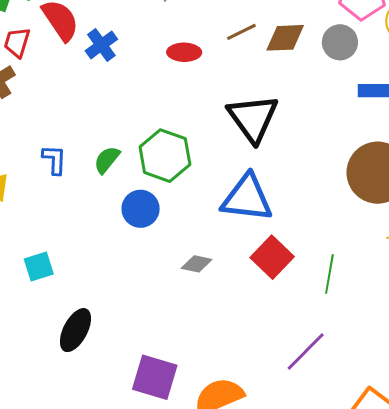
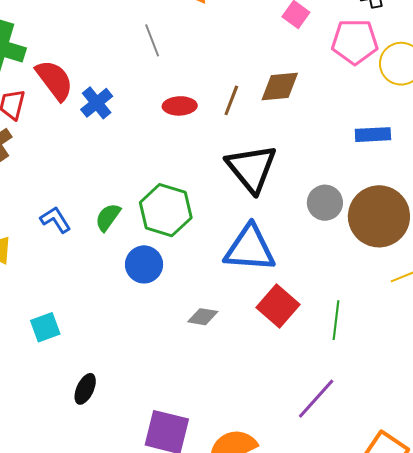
brown line: (241, 32) -> (231, 100), moved, turned -40
gray circle: (340, 42) -> (325, 203), moved
blue L-shape: (54, 160) -> (56, 220), turned -32
black ellipse: (75, 330) -> (85, 389), size x0.7

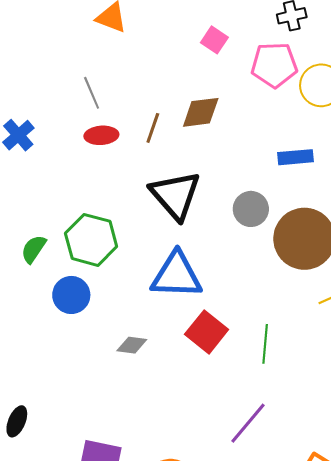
gray line: (152, 40) -> (92, 93), moved
gray circle: (325, 203) -> (251, 209), moved

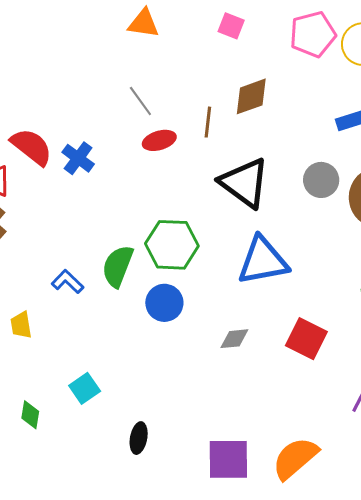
pink square: (214, 40) -> (231, 26), moved
green semicircle: (34, 249) -> (118, 266), size x1.4
red square: (207, 332) -> (306, 339), moved

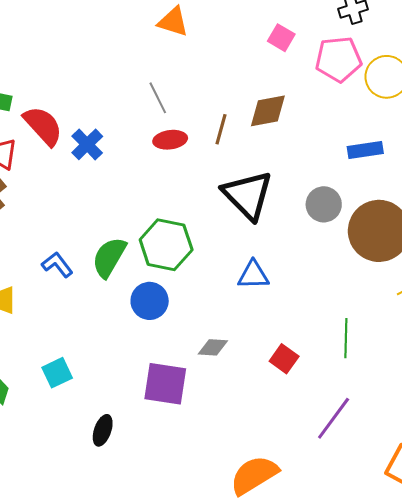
pink square: (231, 26) -> (281, 38), moved
blue triangle: (263, 261) -> (253, 275), size x0.6
red square: (306, 339) -> (284, 359), size x0.7
purple square: (228, 459) -> (165, 384), moved

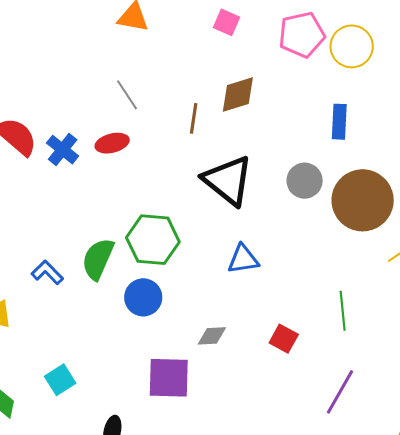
pink square: (281, 38) -> (227, 22), moved
red ellipse: (170, 140) -> (112, 143), moved
blue rectangle: (365, 150) -> (339, 122), turned -72

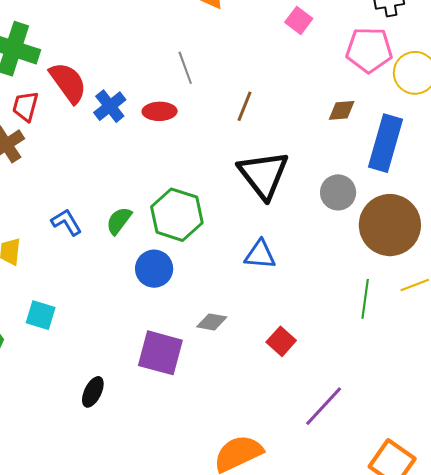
brown diamond: (238, 94) -> (342, 110), moved, size x0.7
blue rectangle: (339, 122) -> (385, 143), size x1.6
green semicircle: (98, 259) -> (119, 221), size x0.7
green line: (343, 311) -> (365, 299), moved
cyan square: (60, 380) -> (41, 315), moved, turned 36

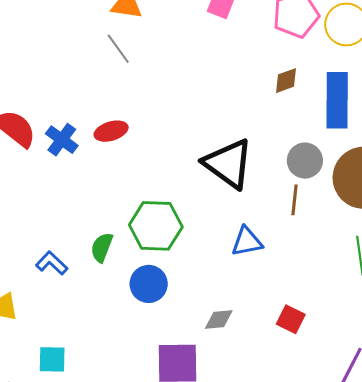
gray line: (185, 68) -> (118, 49), moved
brown line: (245, 106) -> (294, 200), moved

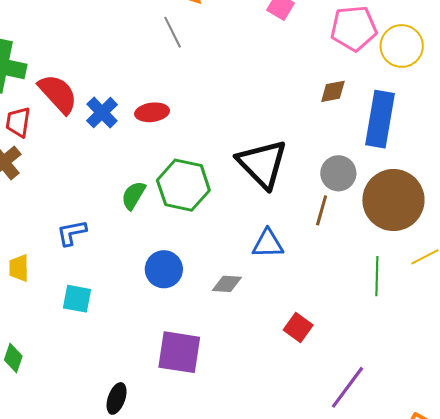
green hexagon: (156, 226) -> (183, 185), moved
green semicircle: (102, 247) -> (133, 195), moved
blue L-shape: (52, 263) -> (72, 233), turned -64
gray diamond: (219, 320) -> (227, 284), moved
cyan square: (52, 359) -> (77, 299), moved

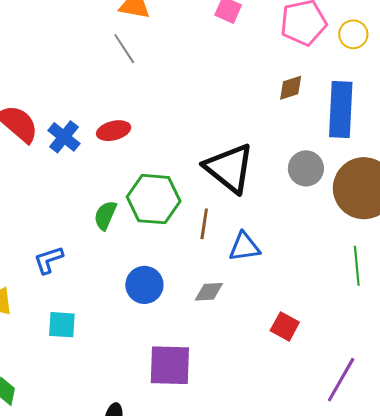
yellow circle: (402, 46) -> (353, 34), size x0.7
brown line: (322, 210) -> (204, 224), moved

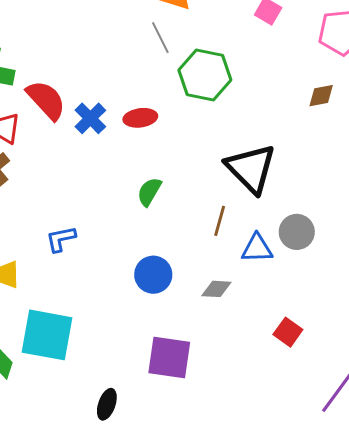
gray circle: (306, 168) -> (297, 232), moved
green hexagon: (154, 199) -> (205, 75), moved
green semicircle: (105, 215) -> (149, 192), moved
cyan square: (62, 325) -> (47, 335), moved, size x1.8

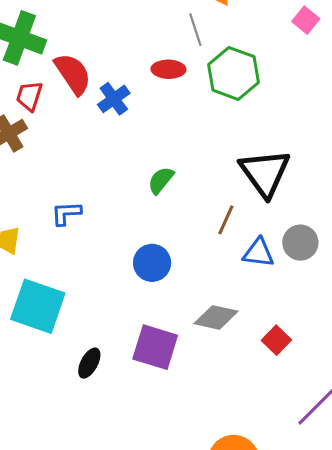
red ellipse: (140, 118) -> (168, 69), moved
gray diamond: (216, 289) -> (216, 317), moved, size x1.4
black ellipse: (107, 404) -> (89, 363), moved

